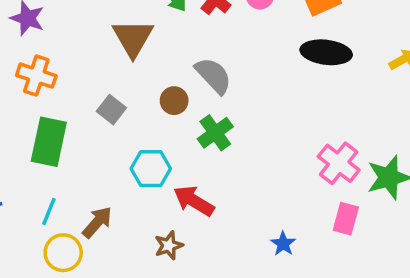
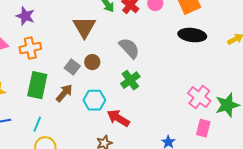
orange cross: (36, 76) -> (30, 48), turned -30
brown circle: (174, 101) -> (92, 62), moved
brown arrow: (97, 222) -> (64, 93), moved

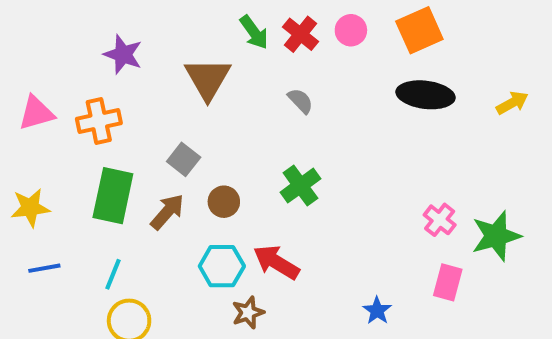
purple star: (25, 16) -> (123, 54), moved
gray semicircle: (129, 48) -> (300, 101), moved, size x0.6
brown circle: (92, 62) -> (224, 202), moved
pink cross: (199, 97) -> (440, 220), size x0.7
cyan hexagon: (94, 100) -> (222, 266), moved

